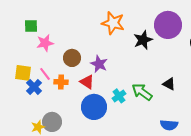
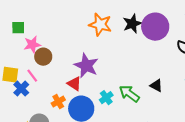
black star: (143, 40) -> (132, 24), moved
brown circle: (72, 58) -> (43, 57), moved
purple star: (99, 64) -> (86, 66), size x1.4
orange cross: (61, 82) -> (58, 102), moved, turned -32

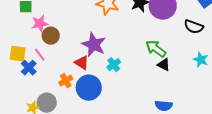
green arrow: (129, 94) -> (156, 49), moved
cyan cross: (106, 98) -> (114, 65), moved

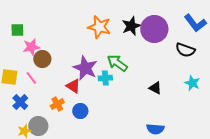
green arrow: (156, 49) -> (117, 63), moved
cyan cross: (114, 65) -> (105, 78), moved, turned 32
blue cross: (29, 68) -> (20, 102), moved
blue circle: (89, 88) -> (80, 111), size x0.6

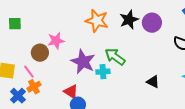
purple circle: (154, 29) -> (152, 23), size x0.7
pink star: (31, 47) -> (56, 41), moved
red triangle: (73, 86) -> (71, 92), moved
orange cross: (57, 104) -> (34, 87), moved

